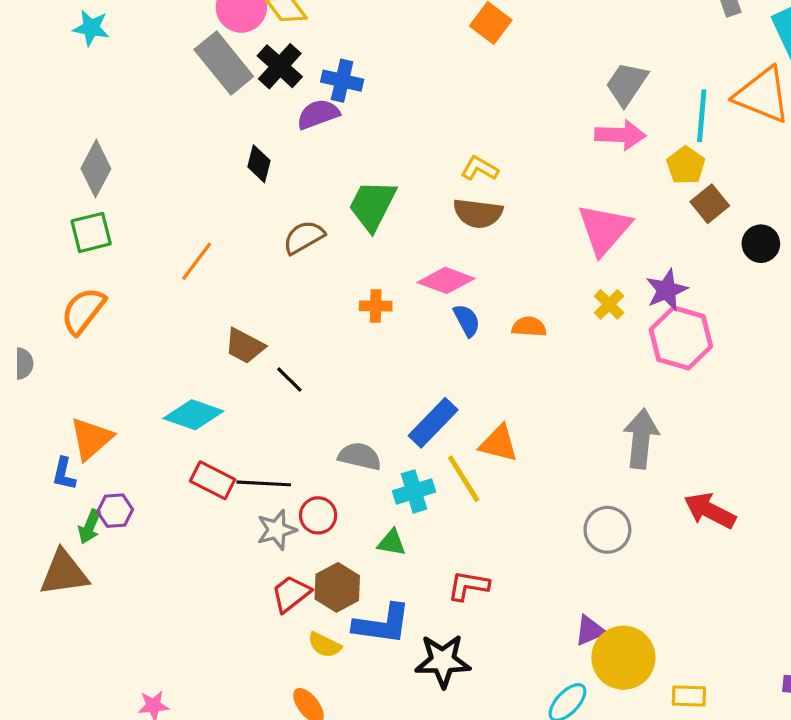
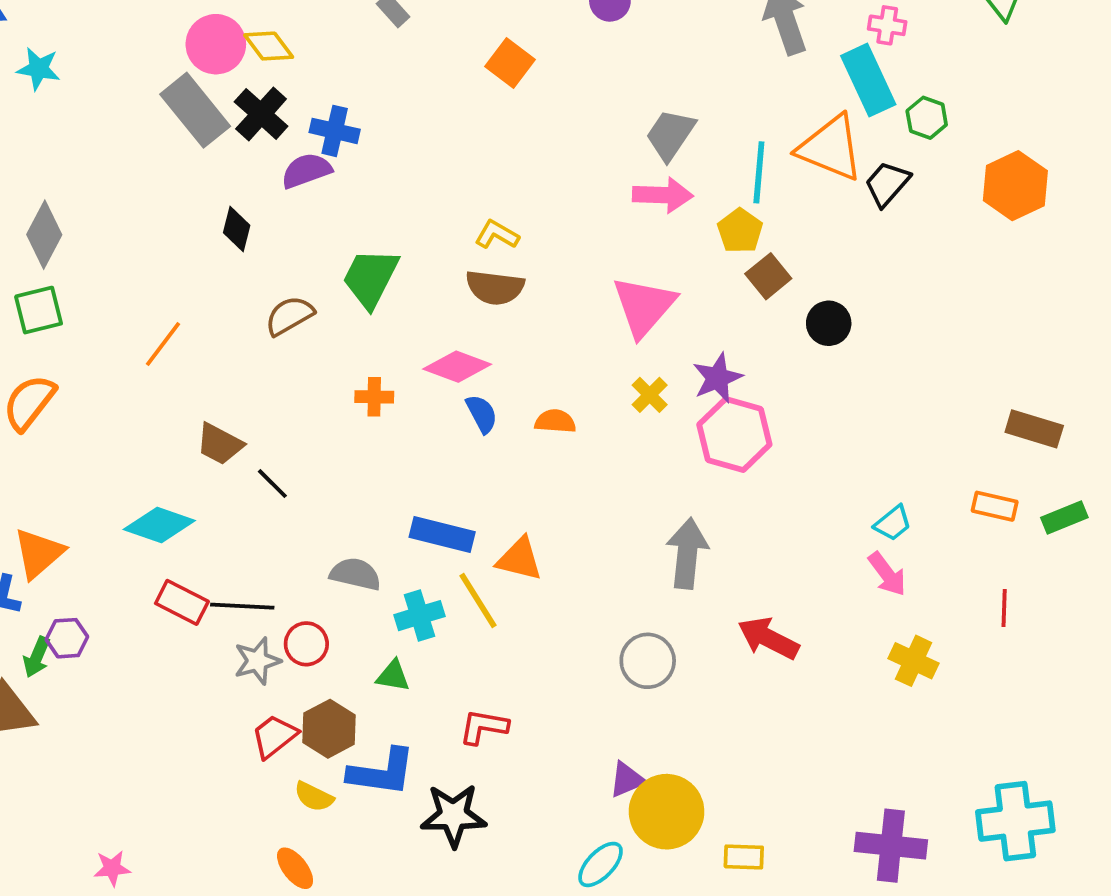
blue rectangle: (433, 423) -> (442, 534), turned 60

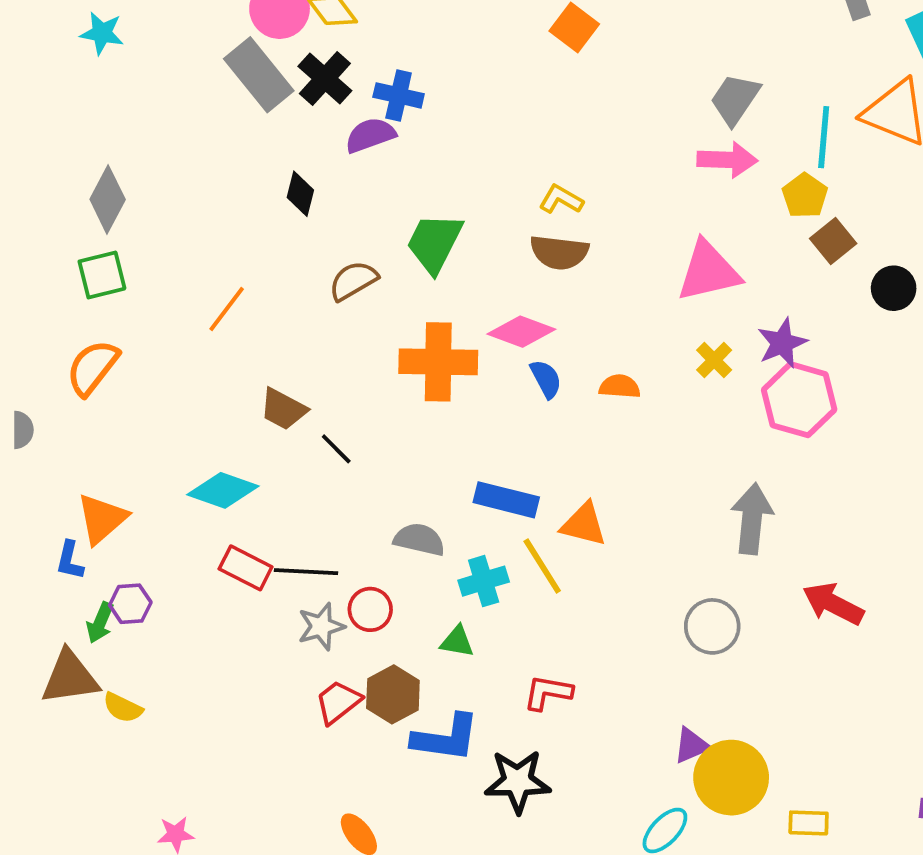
pink triangle: (644, 306) -> (708, 271), turned 36
orange cross: (374, 397) -> (438, 362), size x2.0
yellow semicircle: (314, 797) -> (123, 708), moved

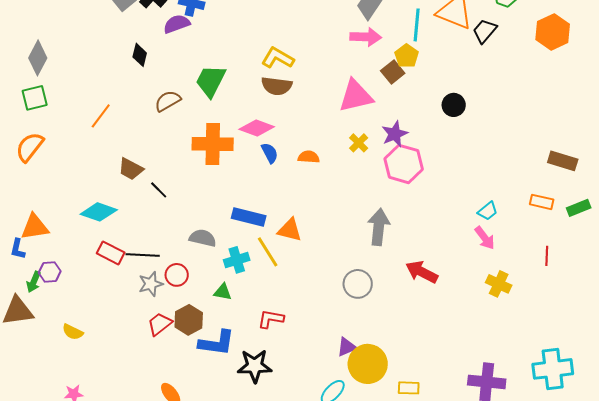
yellow L-shape: (561, 199) -> (278, 58), size x1.4
brown square: (833, 241) -> (393, 72), moved
orange triangle: (102, 519) -> (35, 227), turned 32
yellow semicircle: (123, 708) -> (73, 332), moved

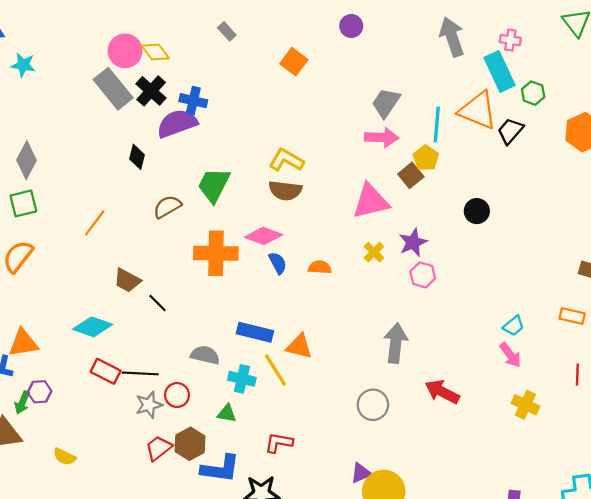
purple semicircle: (177, 24) -> (177, 123), size x1.4
pink hexagon: (404, 164) -> (423, 275), size x0.6
cyan cross: (237, 260) -> (242, 379), turned 30

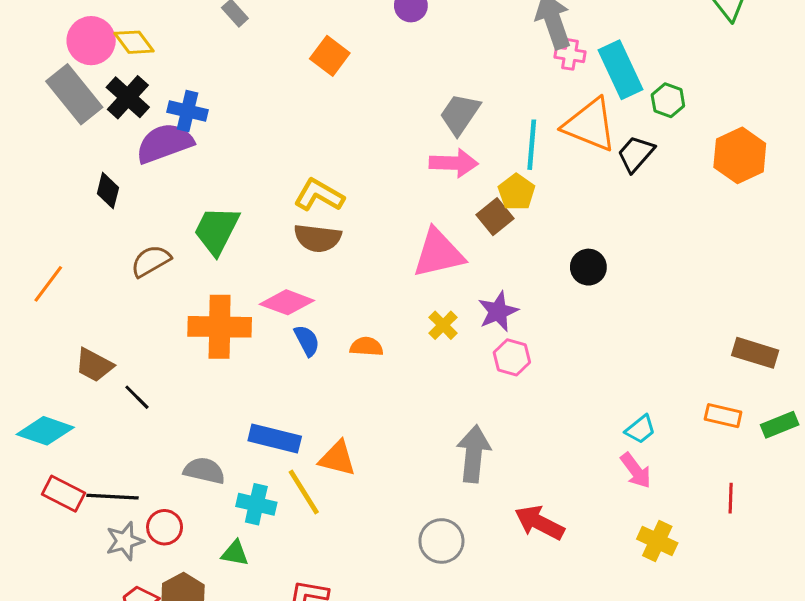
pink cross: (510, 40) -> (570, 54), moved

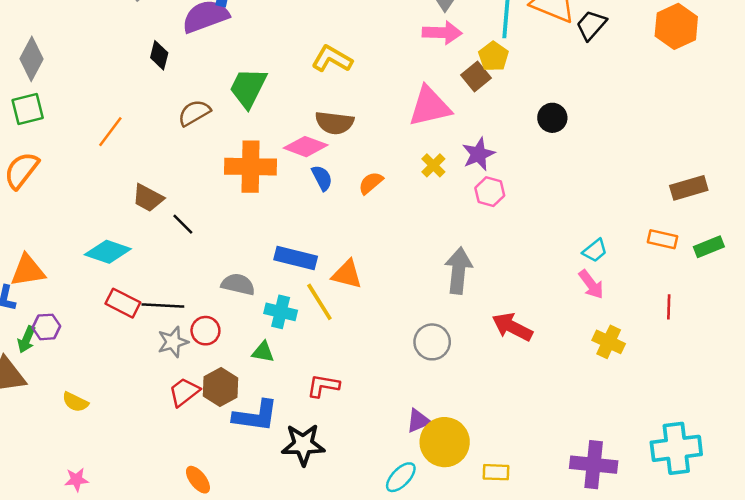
brown semicircle: (318, 238) -> (334, 123), moved
orange semicircle: (366, 347) -> (371, 183), turned -44
brown rectangle: (755, 353) -> (689, 188), turned -33

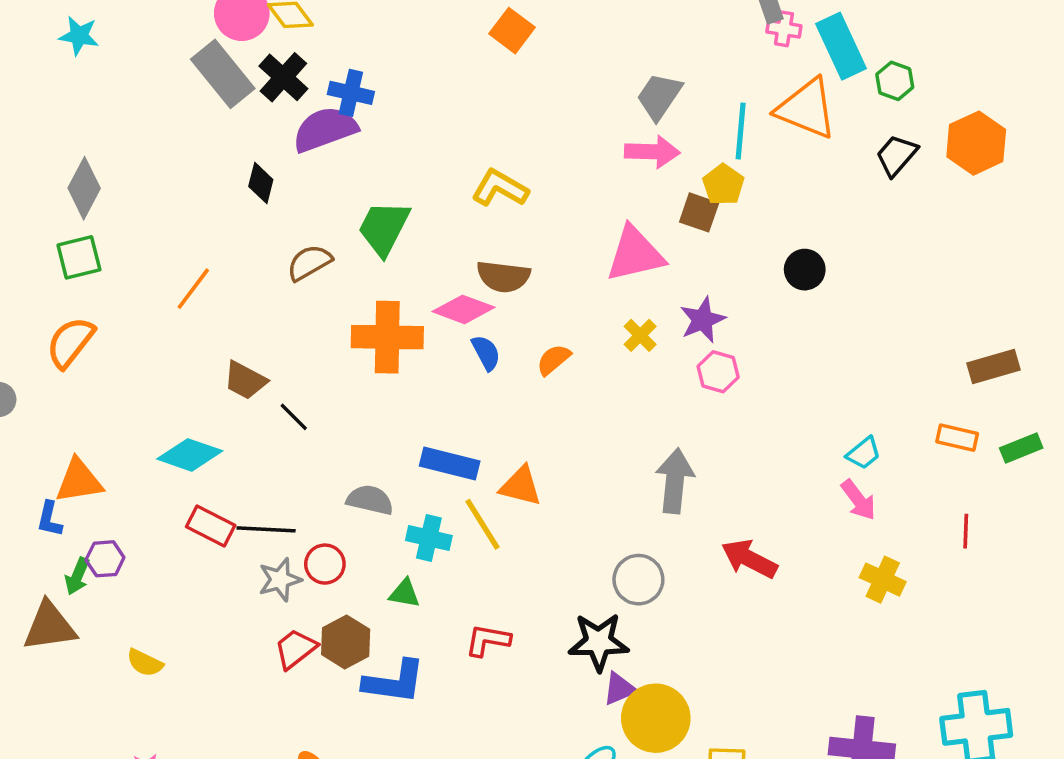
black trapezoid: (591, 25) -> (897, 155), moved
brown square: (476, 76) -> (699, 212), turned -32
black star: (303, 445) -> (599, 642), moved

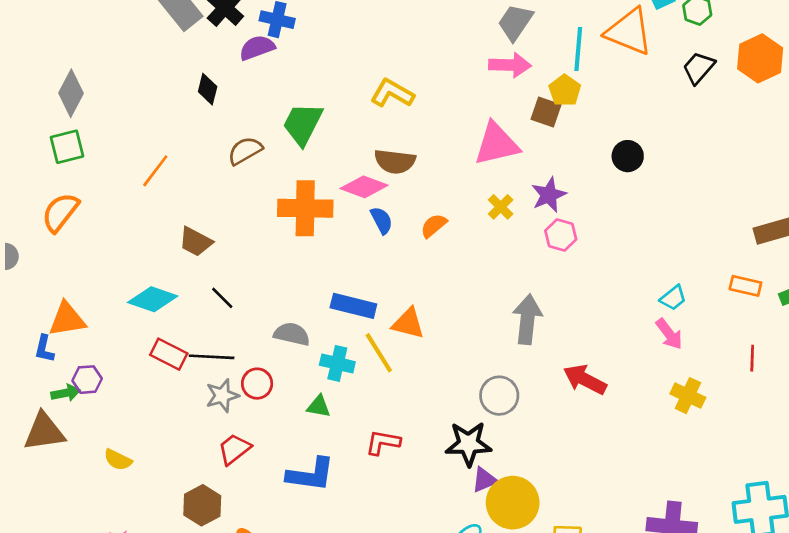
purple semicircle: (325, 129) -> (257, 48), size x0.7
black line: (294, 417) -> (222, 298), moved
green arrow: (77, 576) -> (66, 393), turned -124
brown hexagon: (346, 642) -> (202, 505), moved

